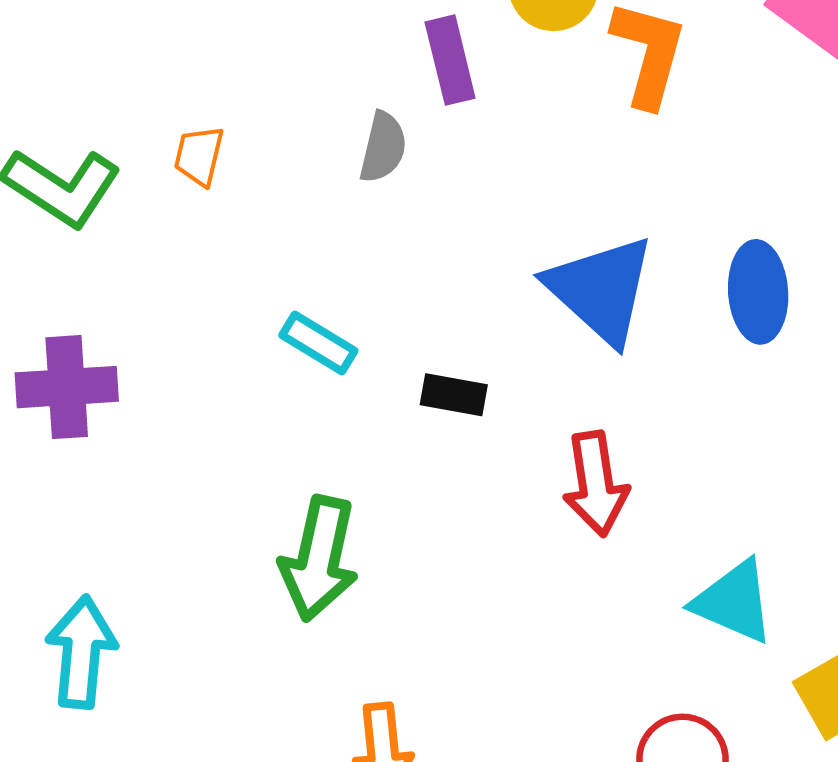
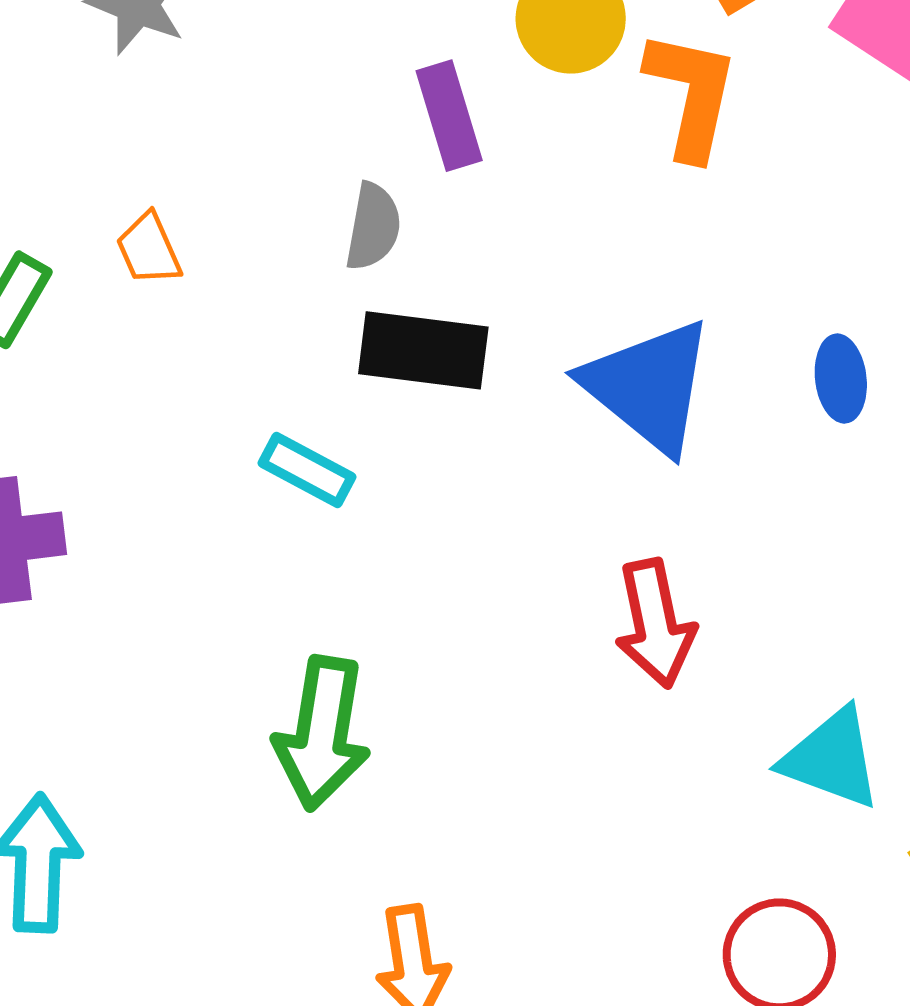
orange trapezoid: (199, 156) -> (149, 249), turned -34
blue ellipse: (758, 292) -> (841, 378), size x0.7
black rectangle: (454, 395) -> (423, 350), moved, size x1.6

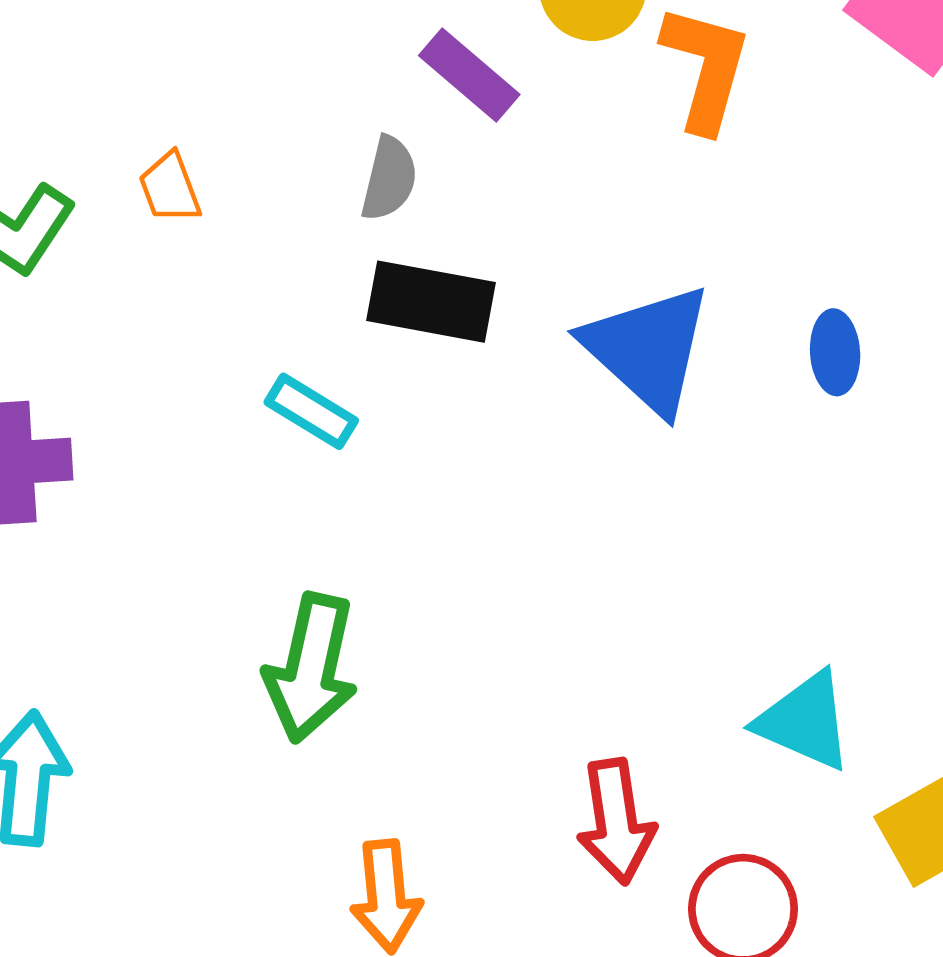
purple rectangle: (449, 116) -> (469, 75), turned -36
red arrow: (655, 624) -> (616, 821), moved

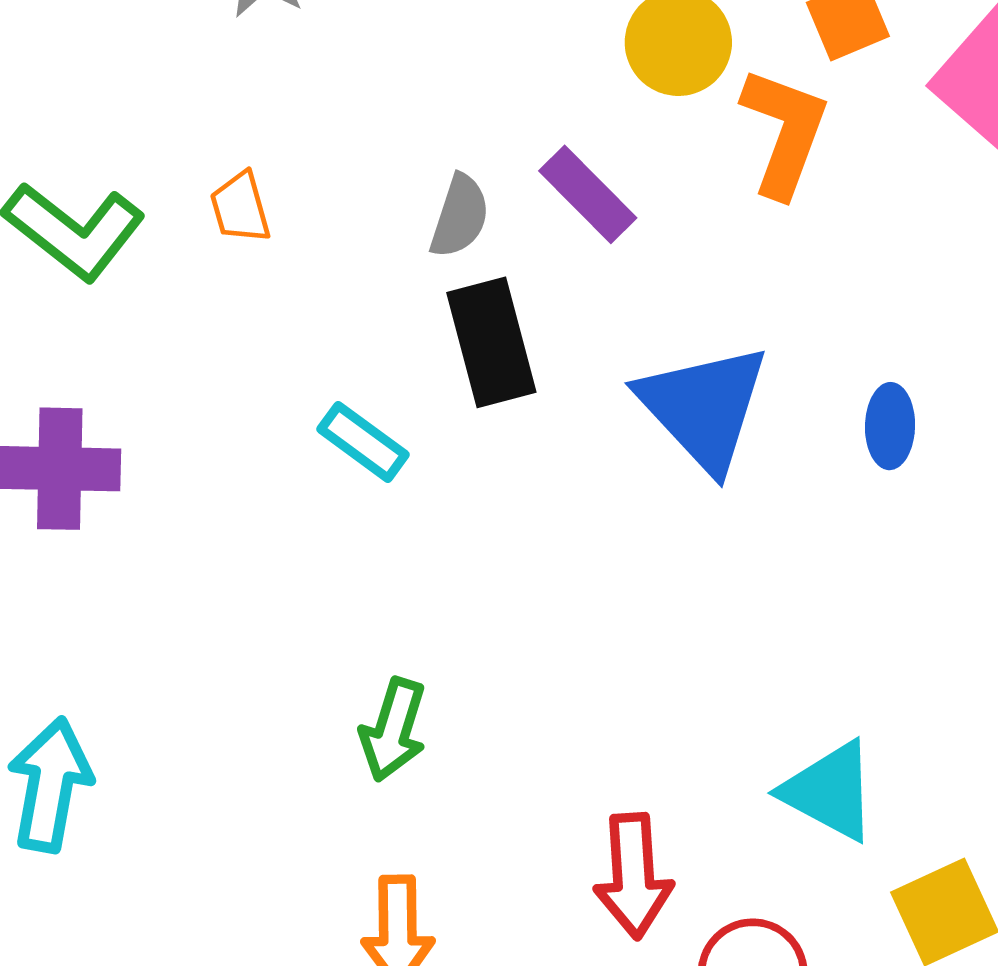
purple rectangle: (469, 75) -> (588, 194), moved
black rectangle: (431, 302) -> (491, 342), turned 60
green arrow: (311, 668) -> (393, 730), moved, size x0.7

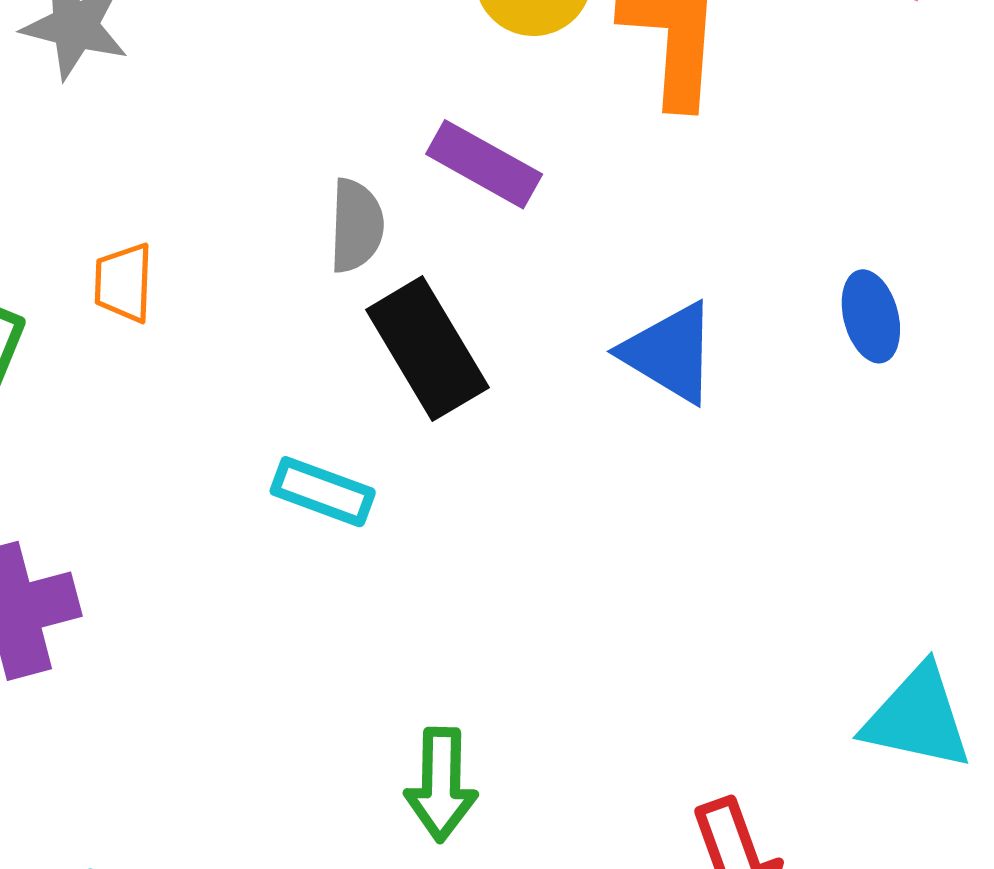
orange trapezoid: (240, 208) -> (123, 283), turned 34
blue triangle: (704, 407) -> (670, 353), size x0.7

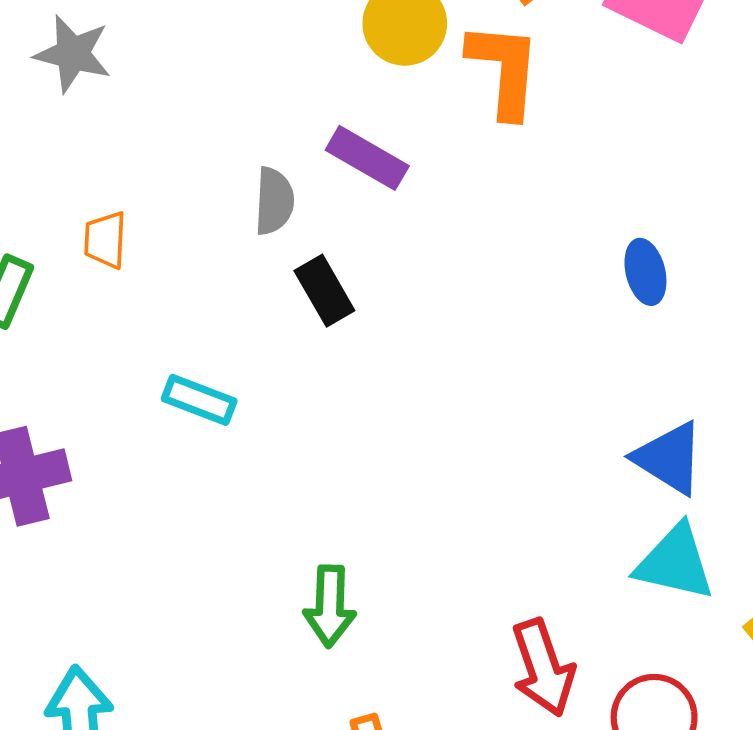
black rectangle: (427, 349) -> (324, 291), size x0.7
blue triangle: (670, 353) -> (669, 458), moved
cyan rectangle: (323, 492) -> (199, 400), moved

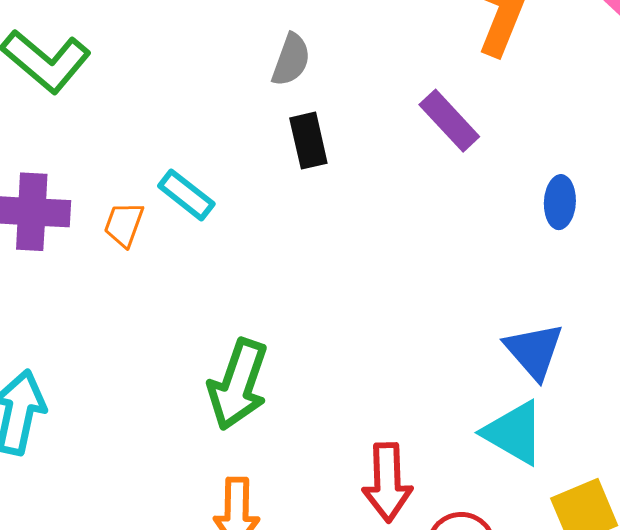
purple rectangle: (367, 158) -> (449, 121), moved
orange trapezoid: (105, 240) -> (124, 224), moved
green arrow: (330, 606) -> (238, 384), size x1.4

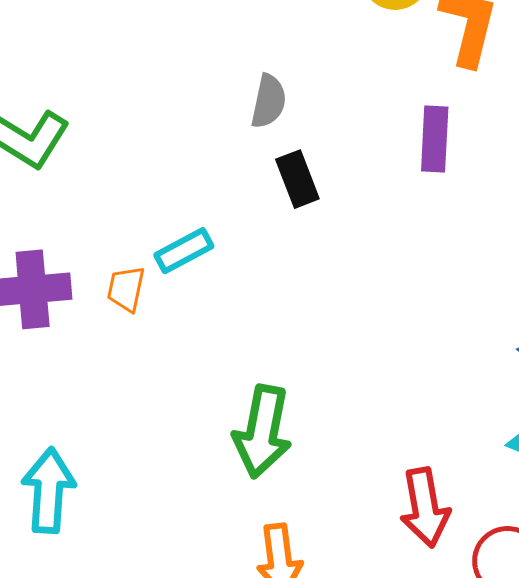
purple rectangle: (449, 121) -> (435, 139), turned 54
cyan rectangle: (186, 195) -> (184, 251), turned -58

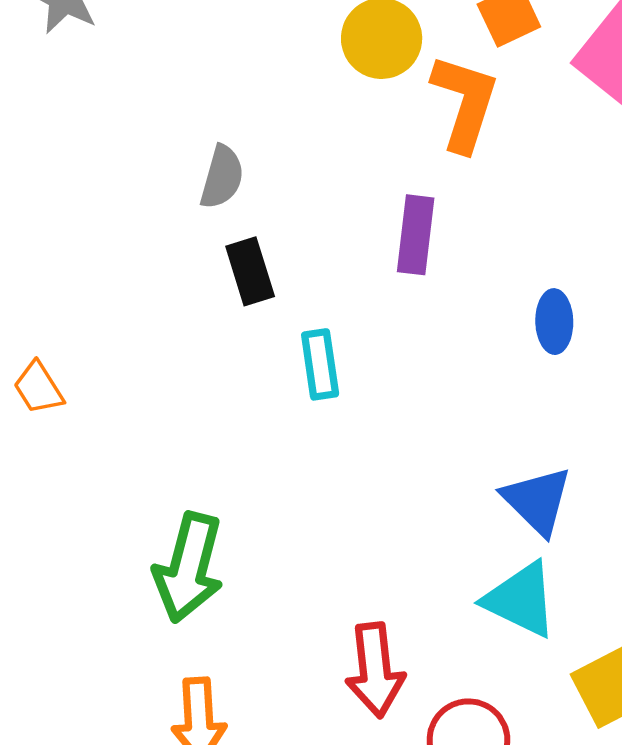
cyan rectangle: (184, 251) -> (320, 364), moved, turned -74
orange trapezoid: (126, 289) -> (38, 388), turned -48

